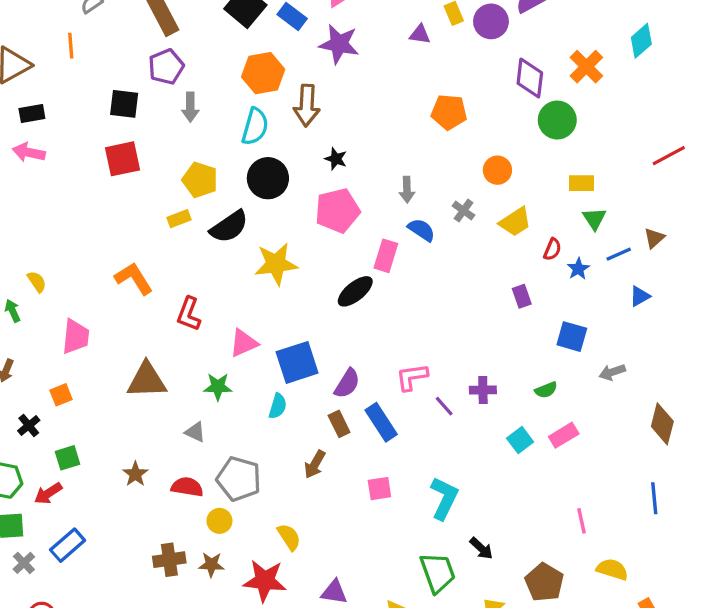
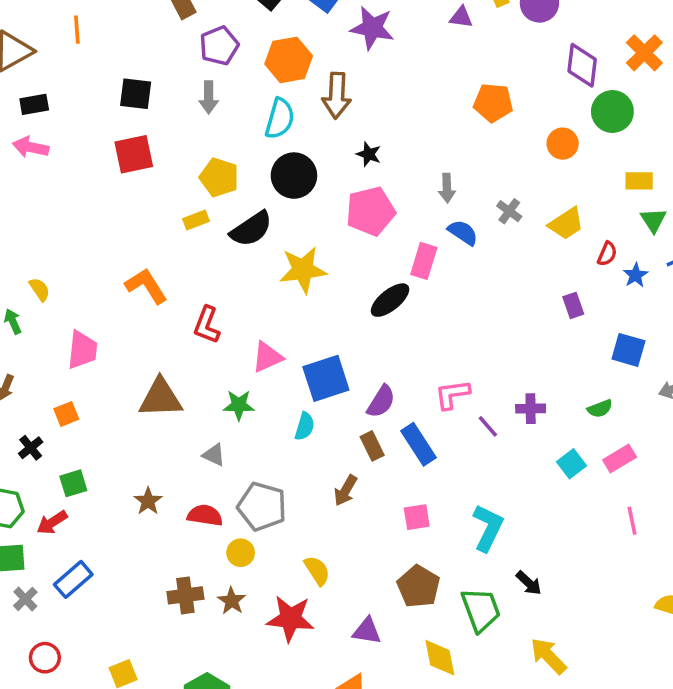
purple pentagon: (166, 67) -> (219, 46), moved
orange circle: (497, 170) -> (563, 144), moved
pink line: (581, 521) -> (632, 521), moved
brown star: (211, 565) -> (232, 601), turned 30
brown pentagon: (544, 582) -> (418, 587), moved

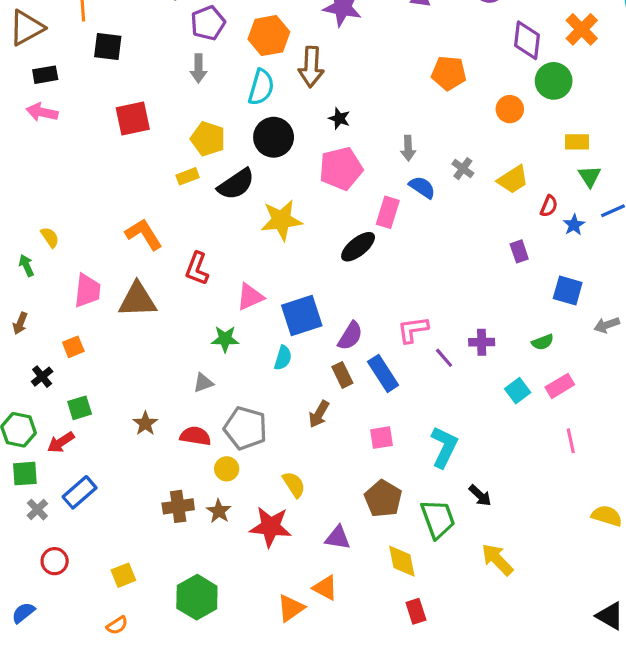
black square: (136, 94) -> (108, 46), moved
brown triangle: (161, 398) -> (137, 300), moved
gray triangle: (214, 455) -> (203, 383), turned -45

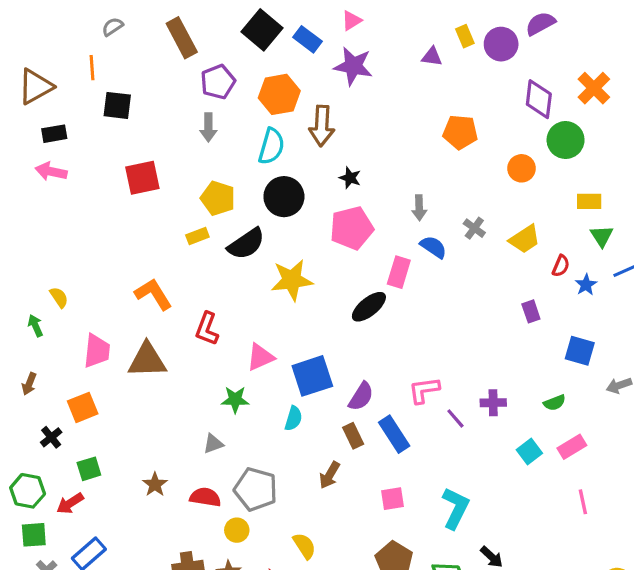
orange square: (73, 347) -> (83, 407), size x1.4

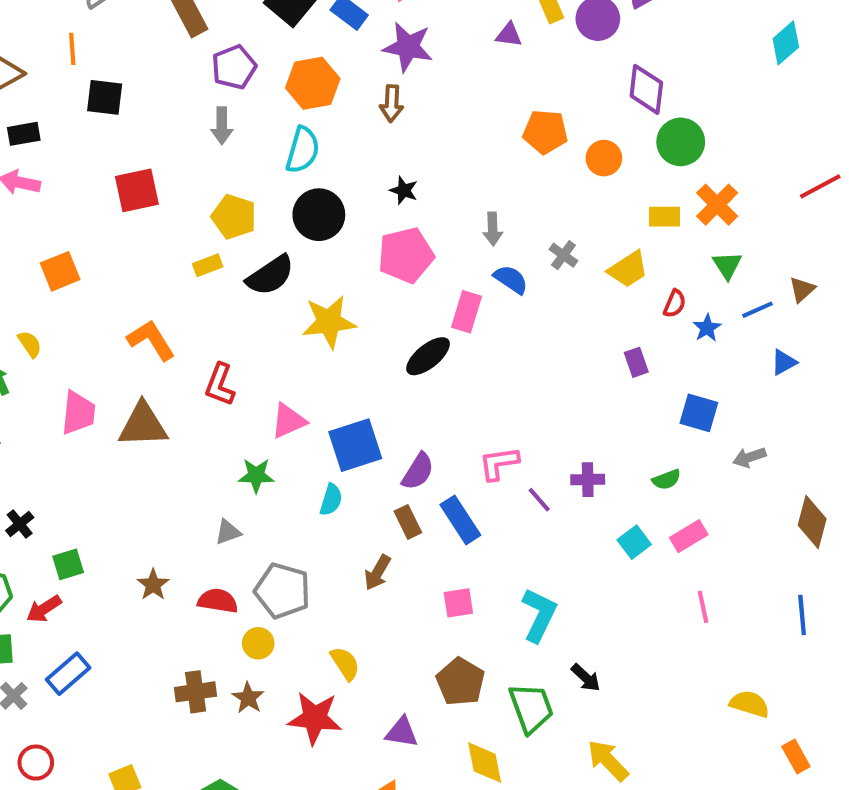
orange cross: (594, 88) -> (717, 205), moved
brown arrow: (322, 126) -> (392, 104), moved, size x0.7
orange circle: (522, 168) -> (604, 158), moved
yellow rectangle: (589, 201) -> (665, 217), moved
orange square: (83, 407) -> (60, 271), moved

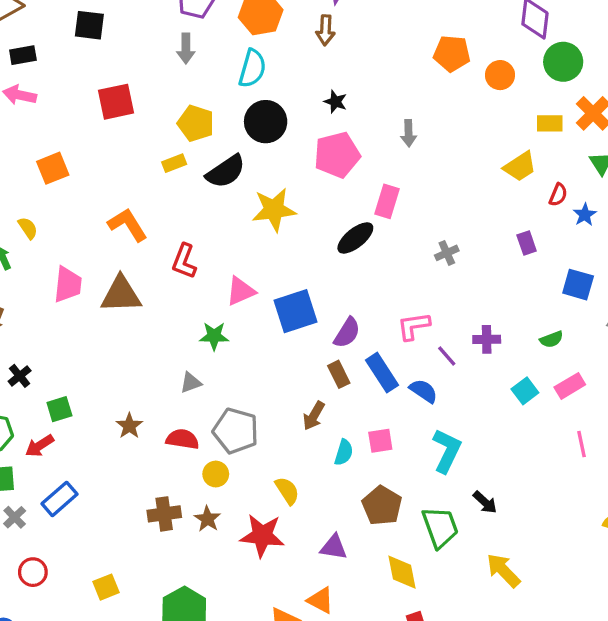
gray cross: (563, 255) -> (447, 253), moved, turned 30
blue semicircle: (511, 279) -> (424, 391), moved
cyan semicircle: (331, 500) -> (344, 452), moved

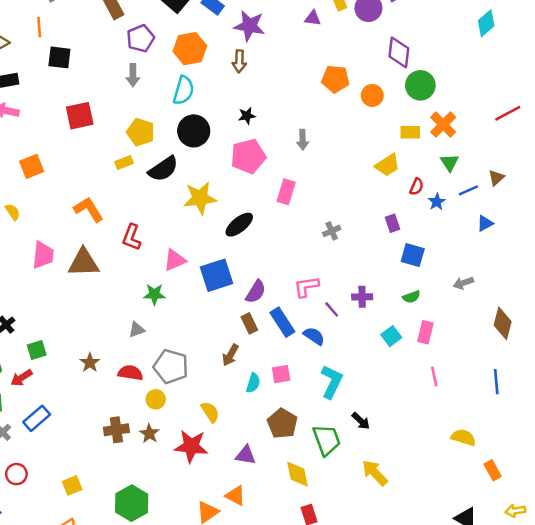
black star: (335, 102) -> (247, 116), turned -30
black ellipse: (355, 238) -> (239, 225), moved
blue square: (578, 285) -> (413, 255), moved
pink rectangle: (570, 386) -> (425, 332), turned -45

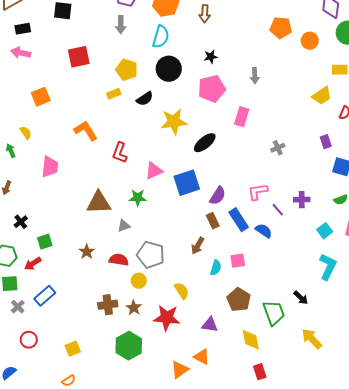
black semicircle: (163, 169) -> (145, 99), size x0.7
brown triangle: (84, 263) -> (99, 203), moved
cyan L-shape: (332, 382) -> (328, 267), moved
green hexagon: (132, 503) -> (129, 346), moved

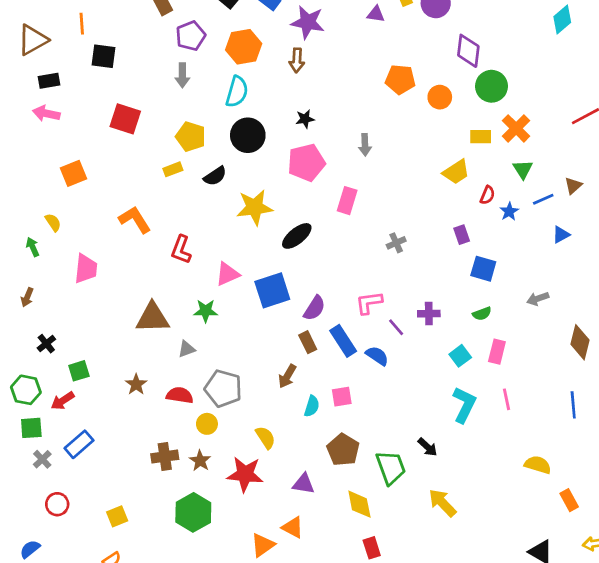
red square: (79, 57) -> (125, 119), turned 30

